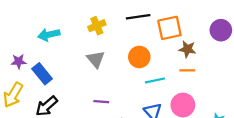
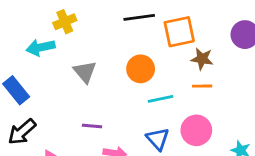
yellow cross: (97, 26) -> (65, 22), moved
cyan arrow: (49, 35) -> (40, 47), moved

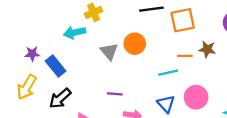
brown star: (202, 59) -> (207, 49), moved
orange circle: (141, 69) -> (135, 44), moved
orange line: (202, 86) -> (185, 56), moved

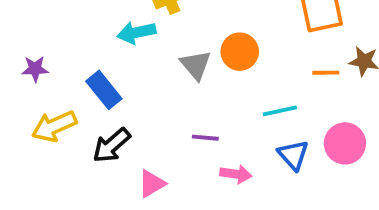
purple star: (32, 54) -> (35, 69), moved
cyan line: (168, 73) -> (280, 111), moved
yellow arrow: (27, 87) -> (54, 126), turned 35

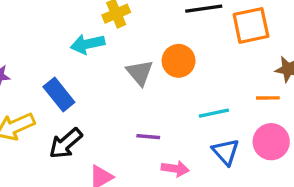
orange line: (326, 73) -> (268, 98), moved

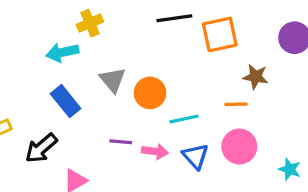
orange circle: (179, 61) -> (150, 93), moved
blue rectangle: (59, 95) -> (66, 101), moved
pink arrow: (175, 169) -> (155, 151), moved

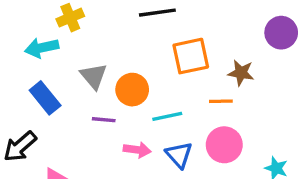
orange square: (220, 34) -> (191, 56), moved
purple line: (121, 142) -> (104, 120), moved

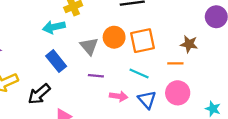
orange square: (191, 56) -> (142, 41), moved
orange circle: (132, 90) -> (114, 37), moved
cyan line: (167, 116) -> (139, 74), turned 36

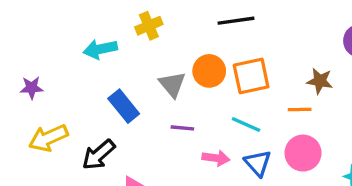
cyan arrow: (54, 27) -> (100, 49), moved

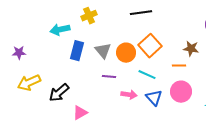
orange circle: (209, 71) -> (126, 53), moved
orange square: (251, 76) -> (150, 46), turned -30
blue rectangle: (124, 106) -> (77, 51), moved, turned 54

